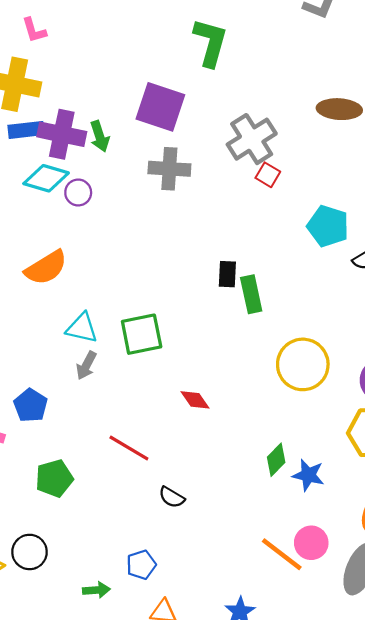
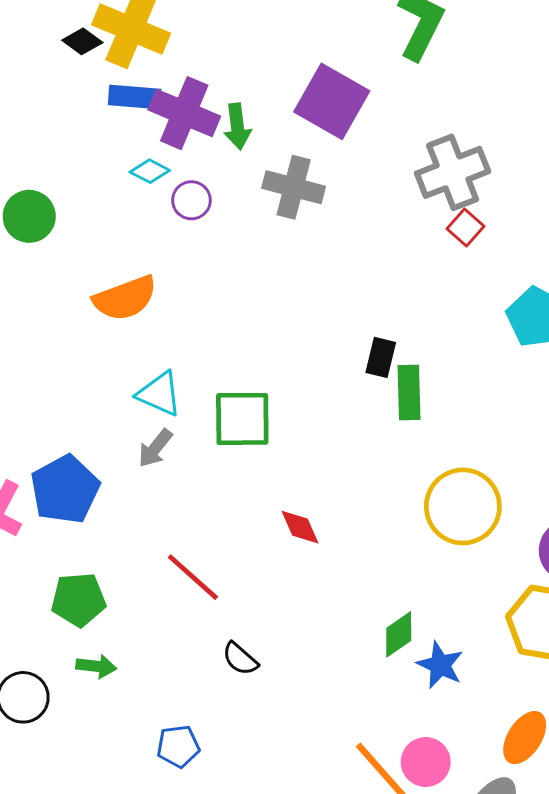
gray cross: (169, 169) -> (294, 187), moved
cyan diamond: (46, 178) -> (150, 171), size x0.6
blue pentagon: (30, 405) -> (65, 489), size x1.4
green arrow: (96, 590) -> (96, 666), moved

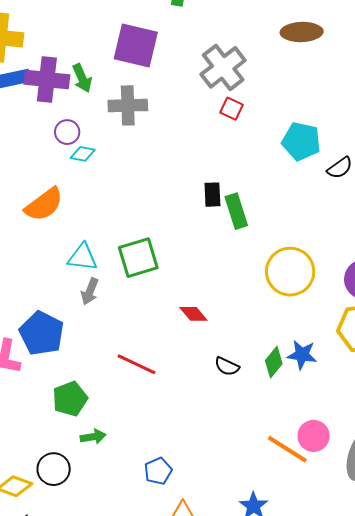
cyan diamond: (150, 171) -> (83, 154), moved
red square: (466, 227) -> (232, 109), moved
black semicircle: (240, 659) -> (227, 366), moved
blue star: (440, 665) -> (302, 355), moved

